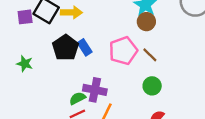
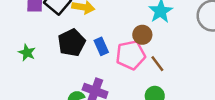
brown circle: (146, 22) -> (142, 35), moved
blue rectangle: (85, 47) -> (101, 46), moved

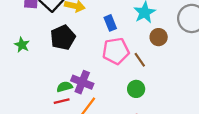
brown circle: (142, 35) -> (159, 37), moved
blue rectangle: (101, 46) -> (110, 23), moved

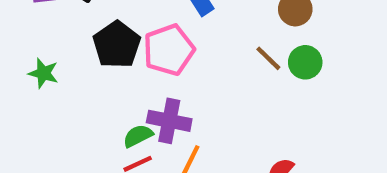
pink pentagon: (116, 51) -> (169, 50), moved
green circle: (136, 89) -> (305, 62), moved

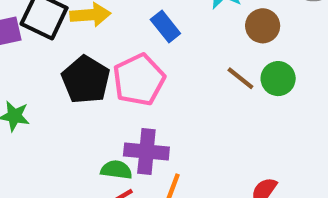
green semicircle: (138, 136) -> (116, 170), turned 40

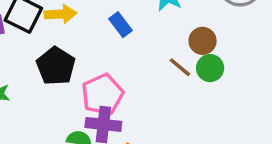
brown circle: (263, 26) -> (203, 41), moved
pink pentagon: (139, 80) -> (103, 95), moved

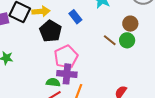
brown circle: (203, 41) -> (130, 24), moved
black pentagon: (56, 66) -> (50, 31), moved

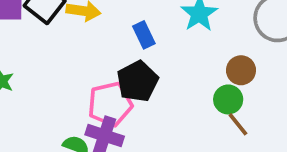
black pentagon: (50, 31) -> (138, 81), moved
brown line: (110, 40) -> (238, 124), moved

